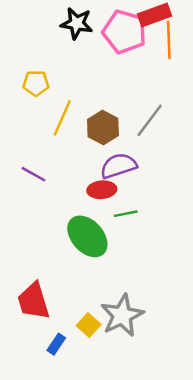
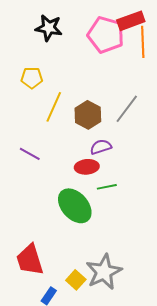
black star: (77, 23) -> (49, 28), moved
purple semicircle: (119, 166) -> (101, 147), size x0.7

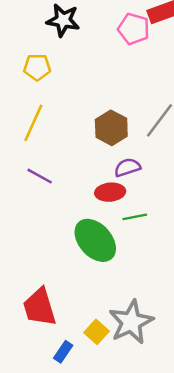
pink pentagon: (106, 35) -> (134, 29), size x0.7
yellow pentagon: (32, 78) -> (37, 67), moved
yellow line: (54, 107) -> (33, 123), moved

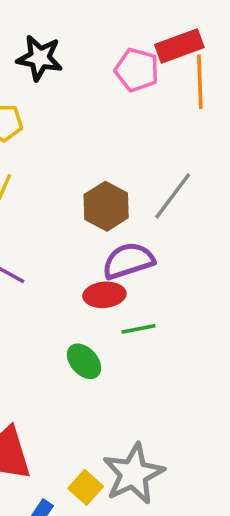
purple semicircle: (127, 167) -> (128, 261), size x1.4
green ellipse: (95, 240) -> (84, 361), size x0.6

